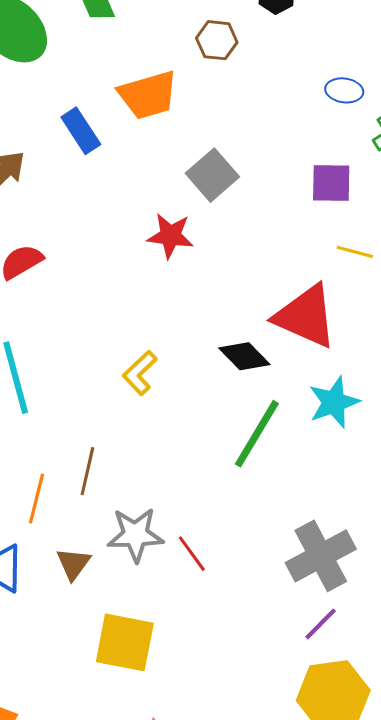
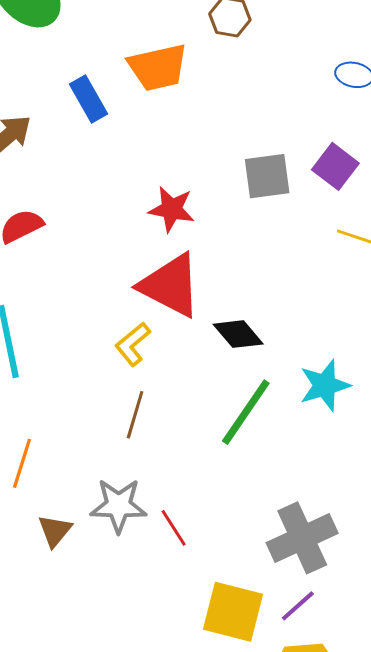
gray square: (212, 175) -> (267, 176), moved, turned 30
purple square: (331, 183) -> (335, 166), turned 33
red triangle: (306, 316) -> (170, 285), moved
brown line: (87, 471) -> (135, 415), moved
yellow square: (125, 642) -> (233, 612), moved

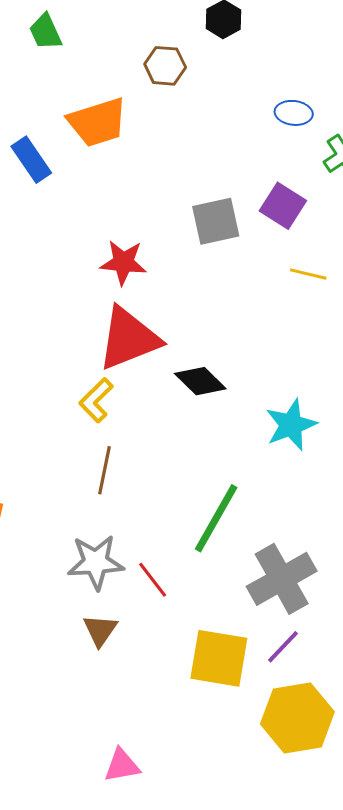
red triangle: (170, 285) -> (129, 338), turned -44
green line: (246, 412) -> (216, 518), moved
brown triangle: (55, 531) -> (100, 630), moved

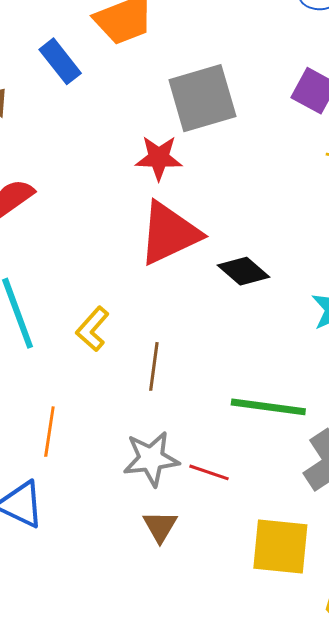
gray square: (216, 221) -> (202, 98), moved, size x1.4
yellow L-shape: (96, 400) -> (93, 329), moved
green line: (216, 518) -> (268, 407), turned 72
red line: (153, 580) -> (209, 472), turned -30

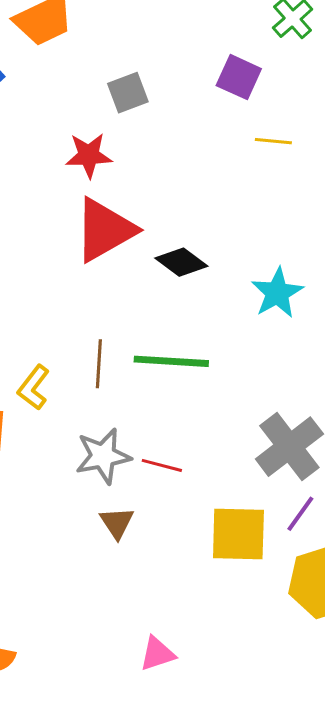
gray square: (202, 98) -> (128, 93), size x0.6
yellow L-shape: (93, 329) -> (34, 387), moved
green line: (268, 407) -> (171, 361), moved

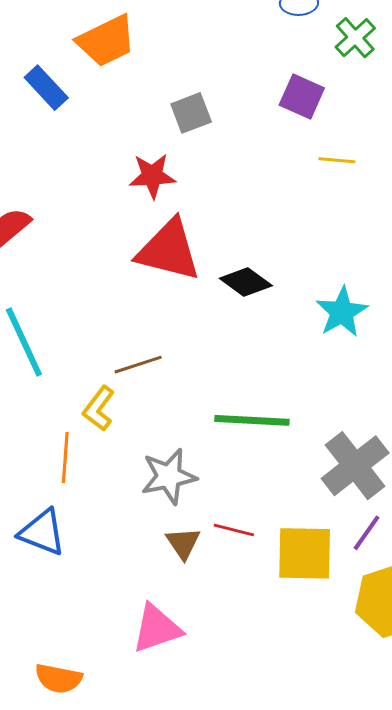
red triangle: (105, 230) -> (169, 250), turned 44
green line: (171, 361) -> (252, 420), moved
brown line: (99, 364) -> (138, 365), moved, turned 69
red line: (162, 465) -> (234, 530), moved
pink triangle: (157, 654) -> (157, 629), moved, size x1.4

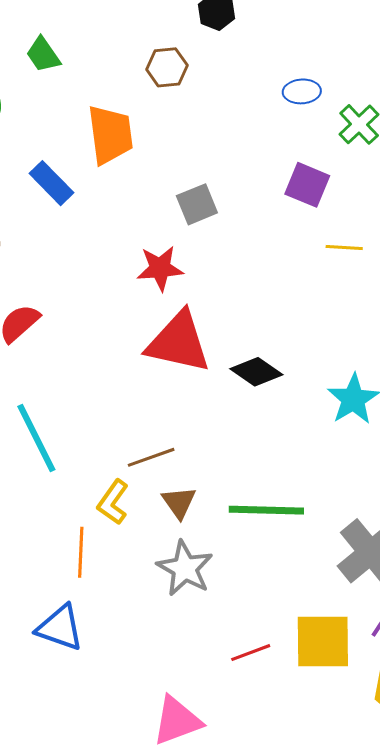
orange trapezoid: (106, 41) -> (110, 135), turned -70
gray star: (169, 476) -> (185, 568), turned -30
red line: (234, 530) -> (251, 653), moved, turned -33
brown triangle: (183, 543) -> (179, 502), moved

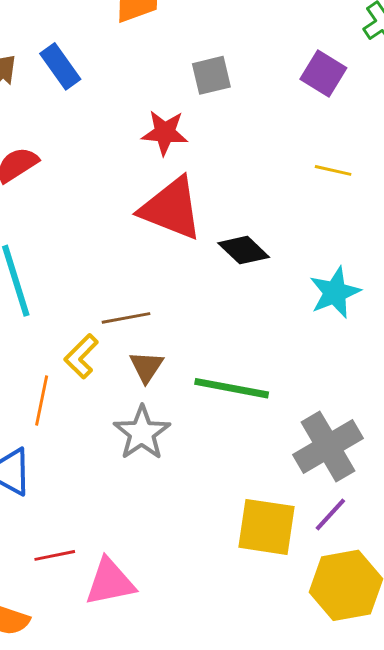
blue rectangle: (51, 183) -> (60, 66), moved
yellow line: (344, 248) -> (333, 170), moved
red line: (251, 653) -> (55, 555), moved

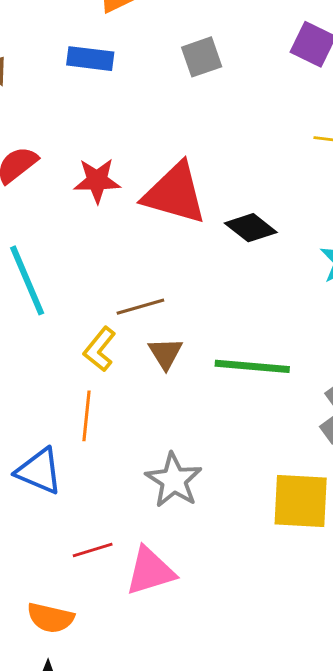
blue rectangle: (60, 66) -> (90, 59), moved, turned -42
red star: (165, 133) -> (97, 181), moved
orange line: (42, 401) -> (87, 416), moved
gray star: (142, 433) -> (174, 480), moved

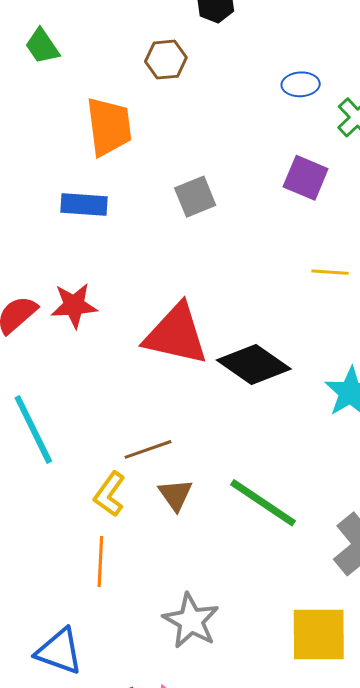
red star: (97, 181) -> (74, 305), moved
black diamond: (251, 228) -> (254, 364), size x1.4
green line: (252, 366) -> (263, 503), turned 32
blue triangle: (39, 471) -> (59, 651), moved

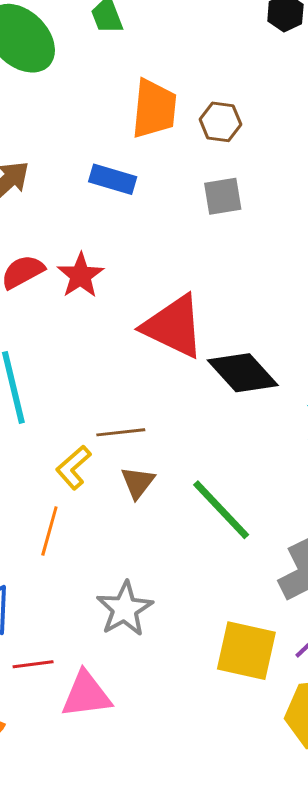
brown hexagon: (166, 60) -> (220, 122), moved
red star: (74, 305) -> (81, 275), turned 30

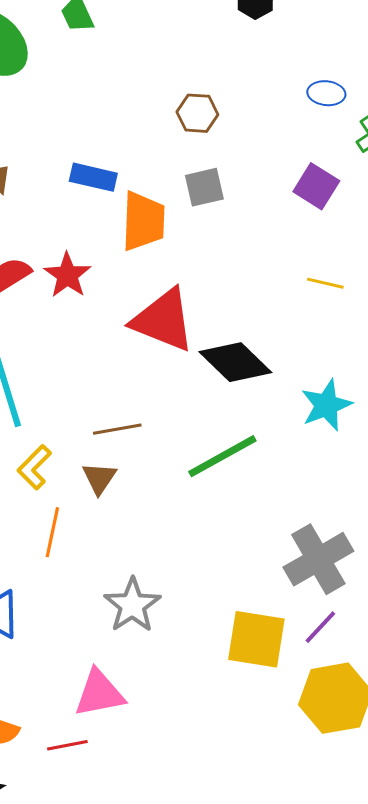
orange trapezoid: (154, 109) -> (143, 221), moved
yellow L-shape: (73, 467) -> (34, 467), moved
brown triangle: (138, 482) -> (99, 478), moved
green line: (221, 510) -> (222, 456), moved, turned -72
red line: (33, 664) -> (67, 745), moved

